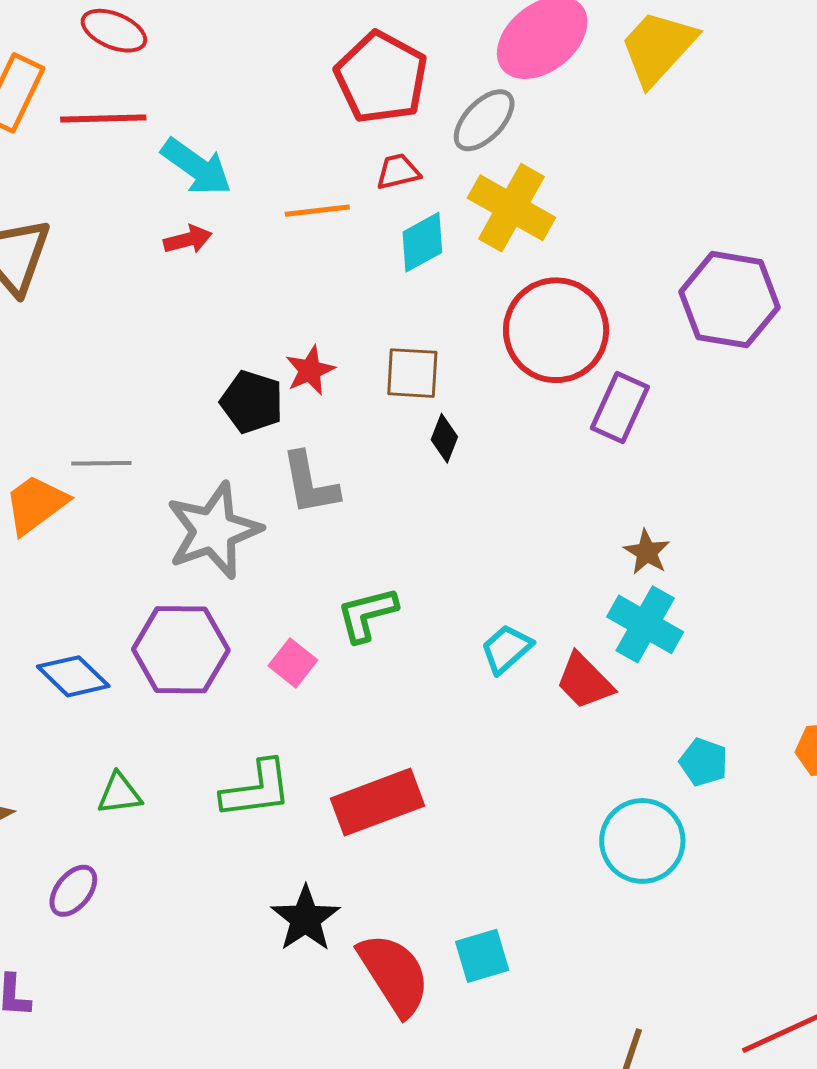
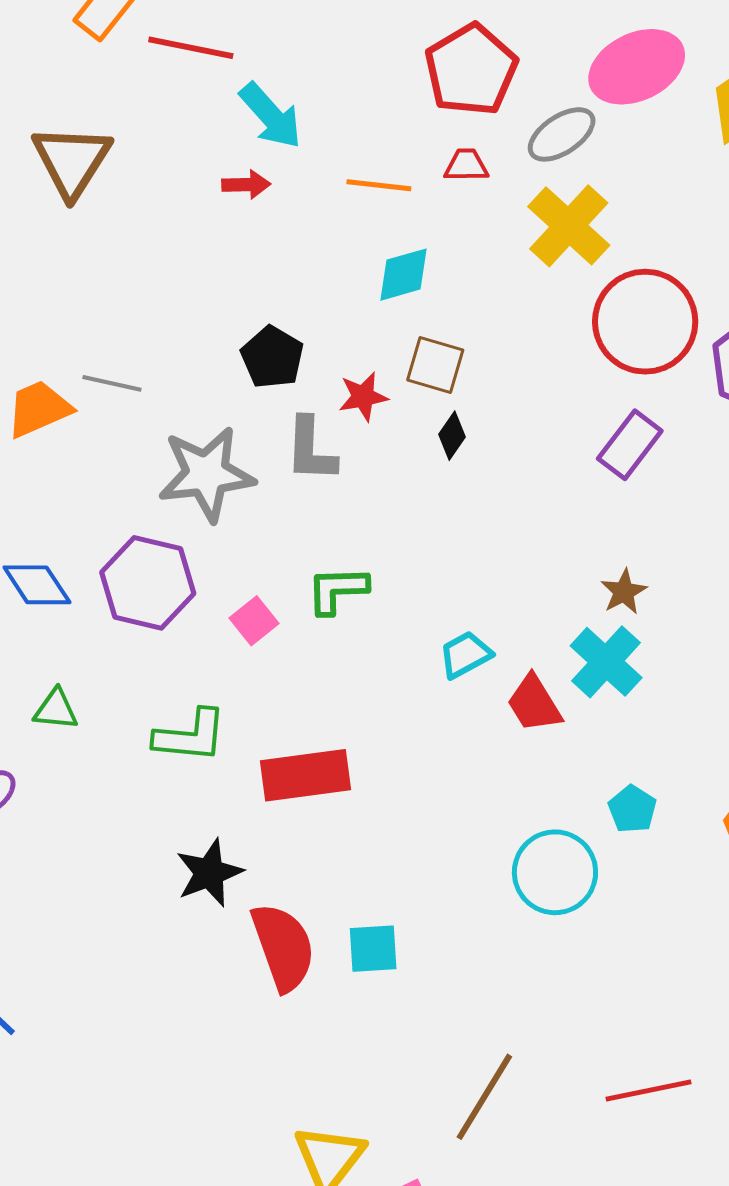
cyan diamond: (422, 242) -> (404, 275), moved
red circle: (556, 330) -> (645, 322), moved
red star: (310, 370) -> (363, 397), moved

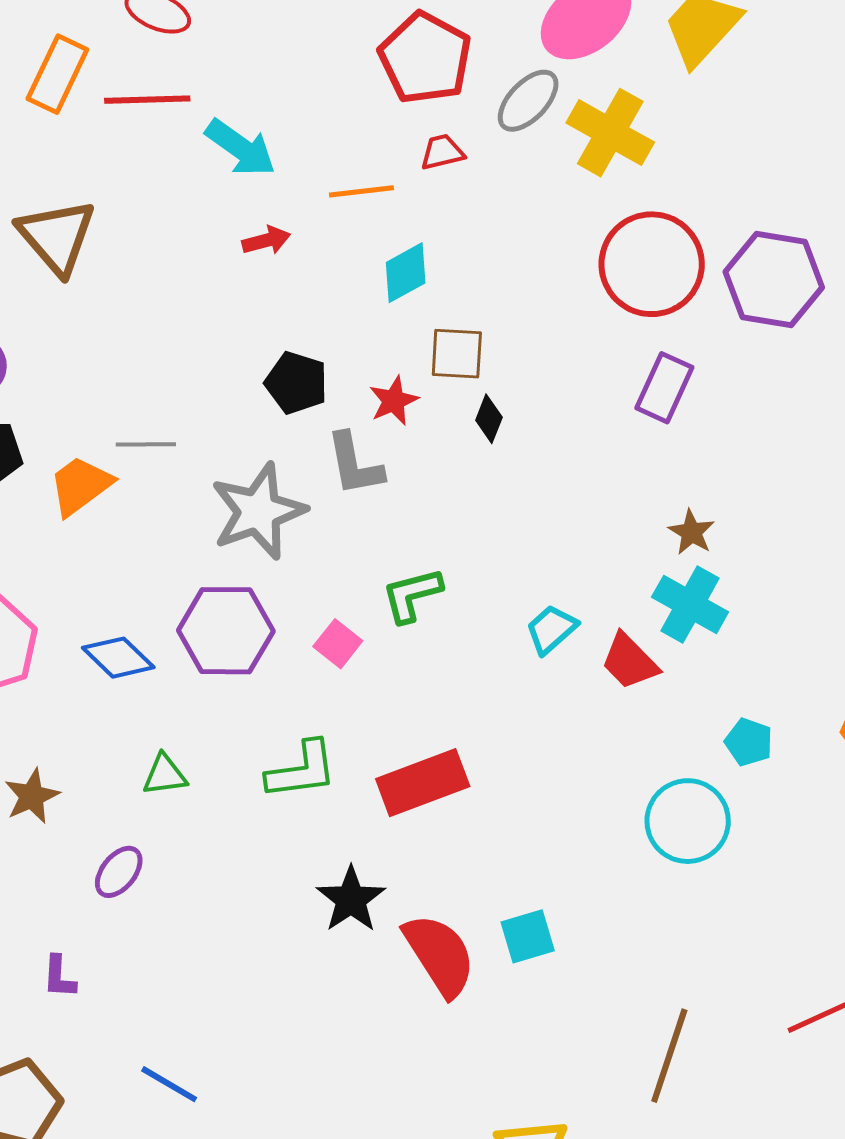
red arrow: (246, 185) -> (266, 240), moved
yellow cross: (569, 226) -> (610, 133), moved

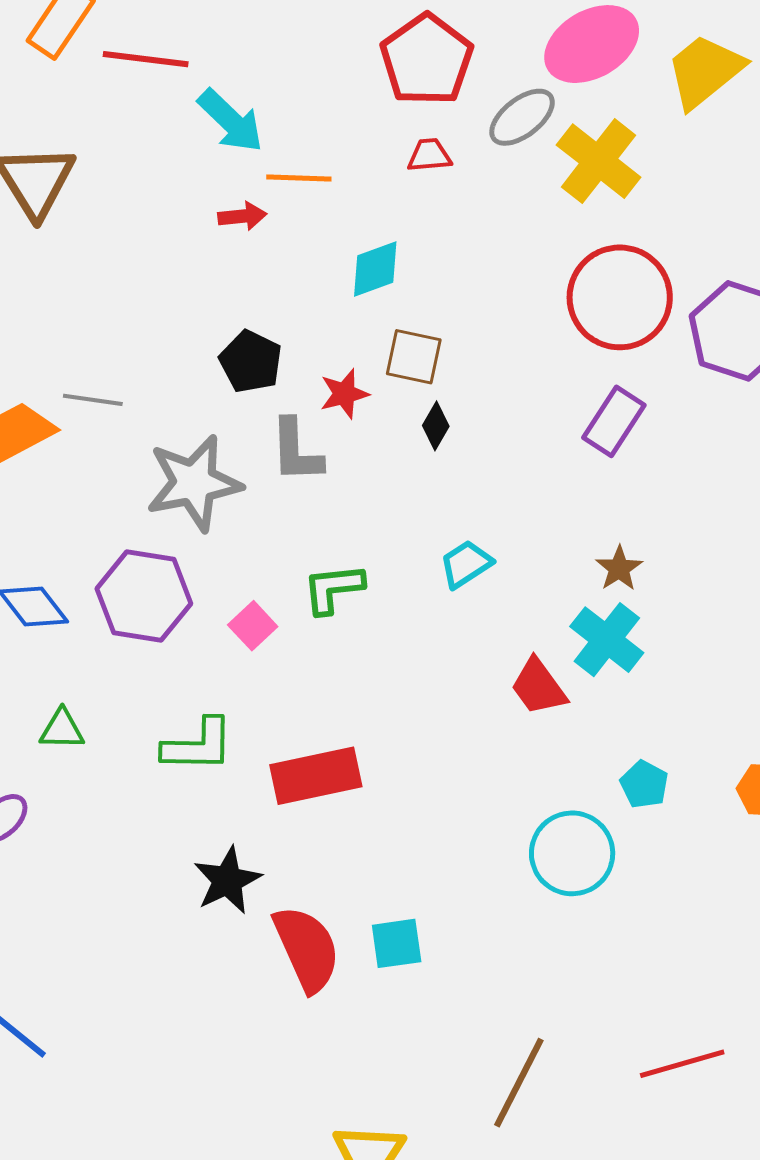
orange line: (361, 191) -> (299, 178), moved
cyan trapezoid: (551, 629) -> (466, 564), moved

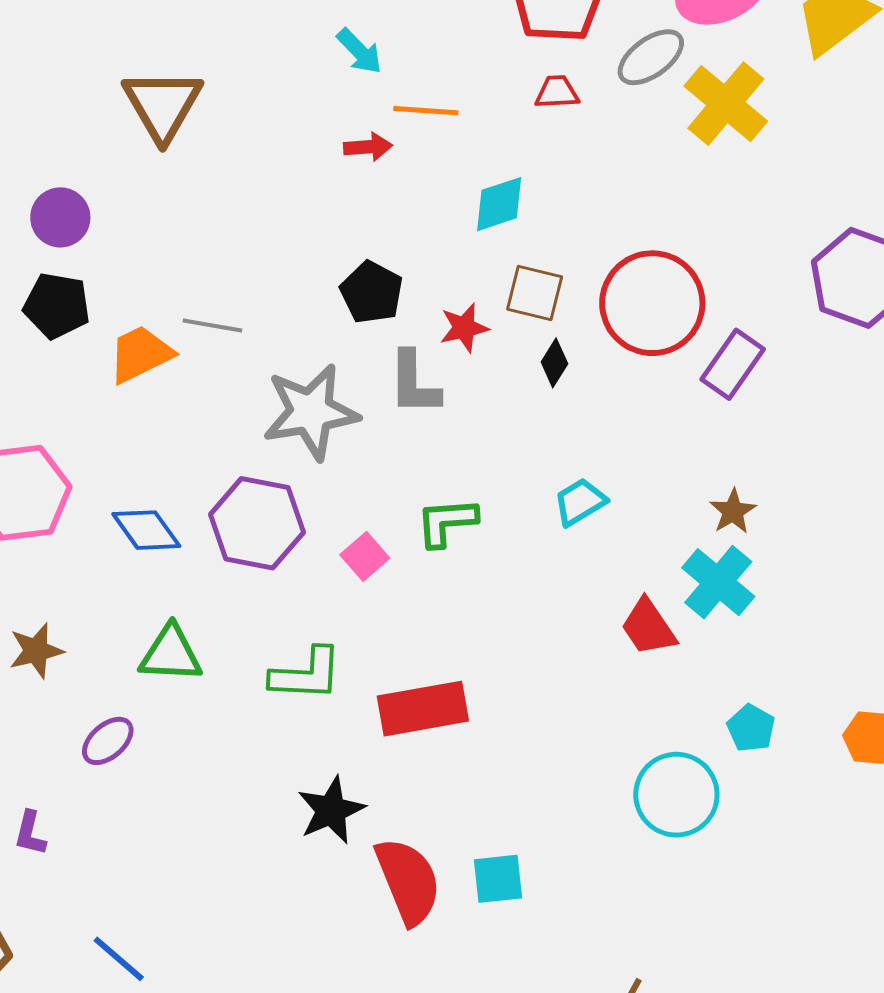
cyan arrow: (231, 121) -> (359, 51), size x0.7
red circle: (620, 297) -> (652, 303), moved
green triangle: (62, 729) -> (171, 654), size x1.4

